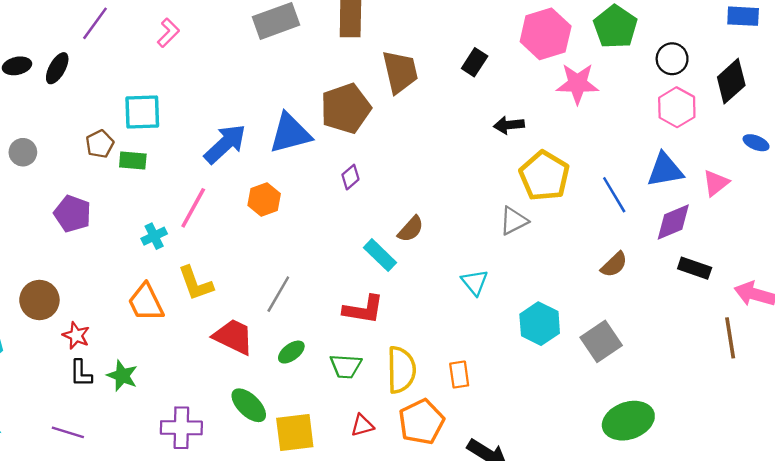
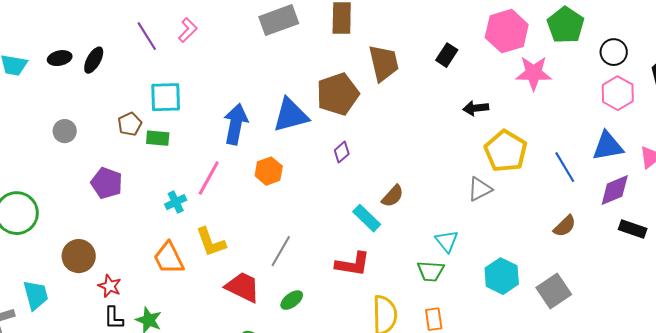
purple line: (95, 23) -> (147, 36), moved, turned -68
blue arrow: (225, 144) -> (236, 124), turned -36
green trapezoid: (346, 366) -> (431, 271), moved

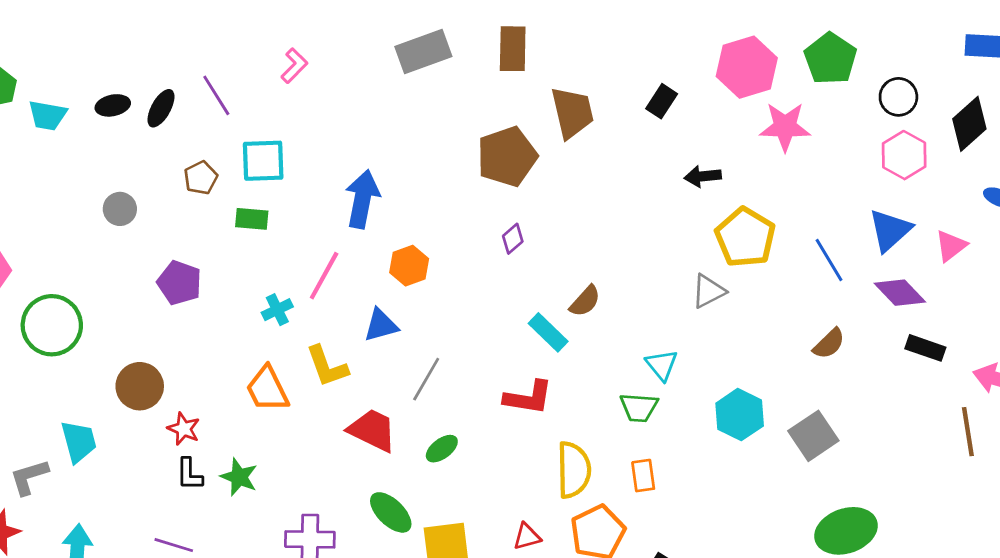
purple line: (147, 36) -> (216, 95), moved
blue triangle: (291, 115) -> (381, 325), moved, size x0.7
brown pentagon: (130, 124) -> (201, 178), moved
blue triangle: (608, 146) -> (890, 230), turned -32
purple diamond: (615, 190) -> (900, 293), turned 69

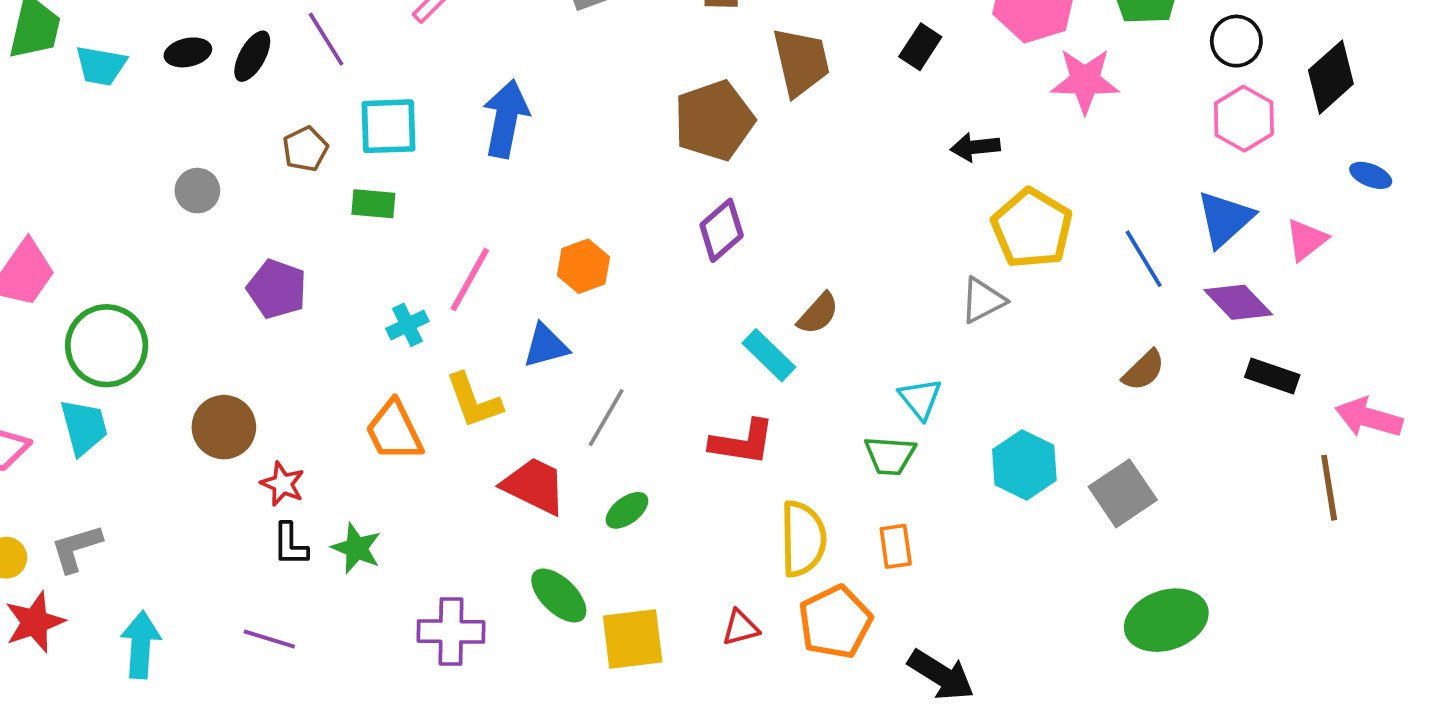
blue arrow: (362, 199) -> (506, 119), moved
purple diamond: (513, 239) -> (722, 230), size x1.5
cyan trapezoid: (79, 442) -> (84, 427), moved

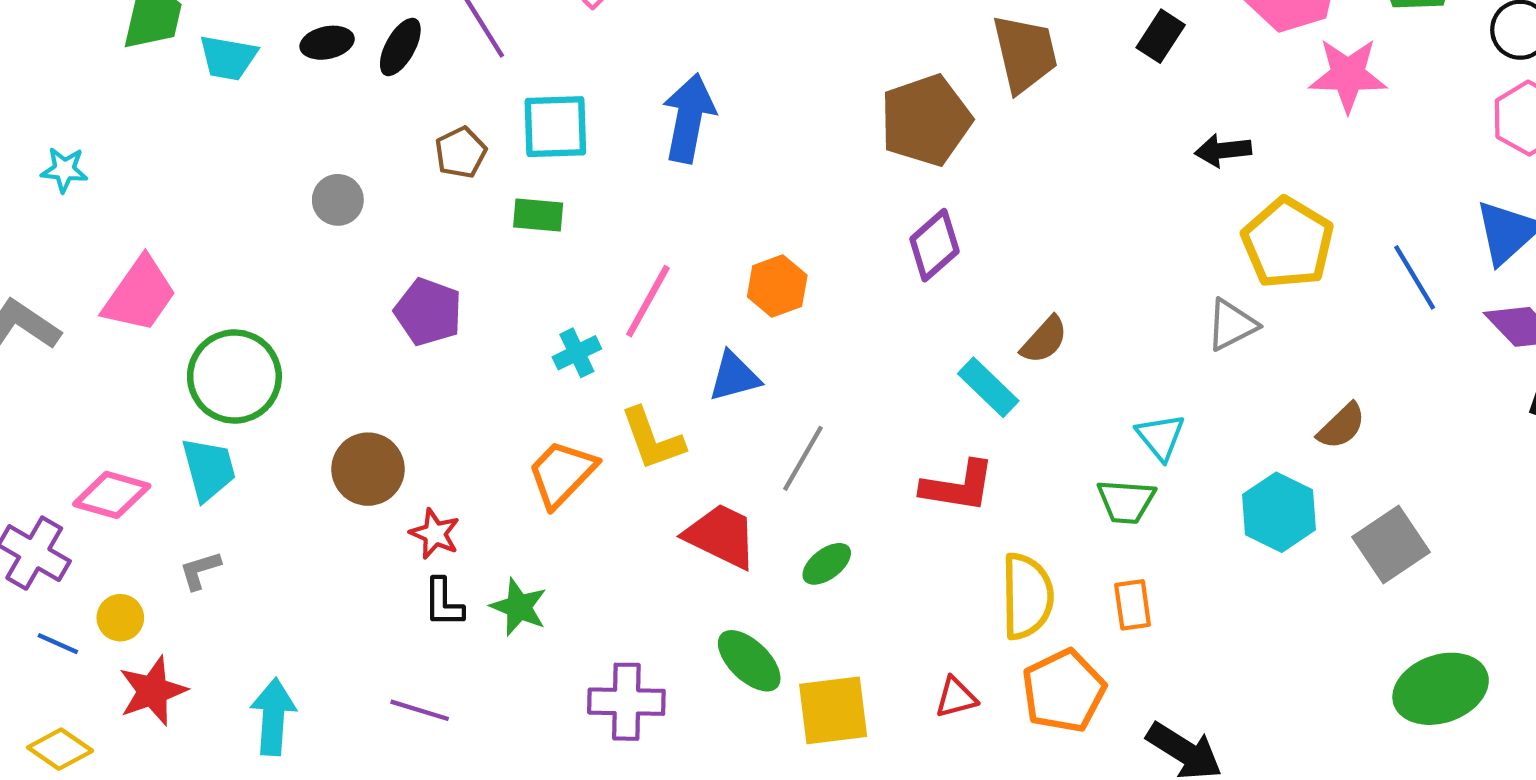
brown semicircle: (1144, 370) -> (1341, 426), moved
orange trapezoid: (394, 431) -> (562, 473), turned 70
gray L-shape: (76, 548) -> (200, 570), moved, size x0.7

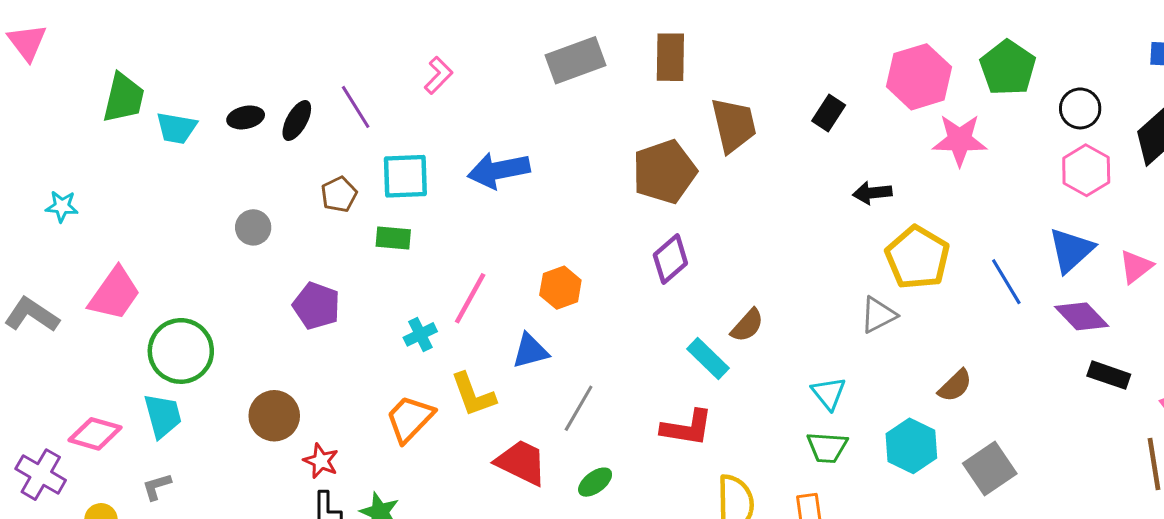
blue arrow: (689, 118) -> (499, 170), turned -112
green trapezoid: (1126, 501) -> (827, 447), moved

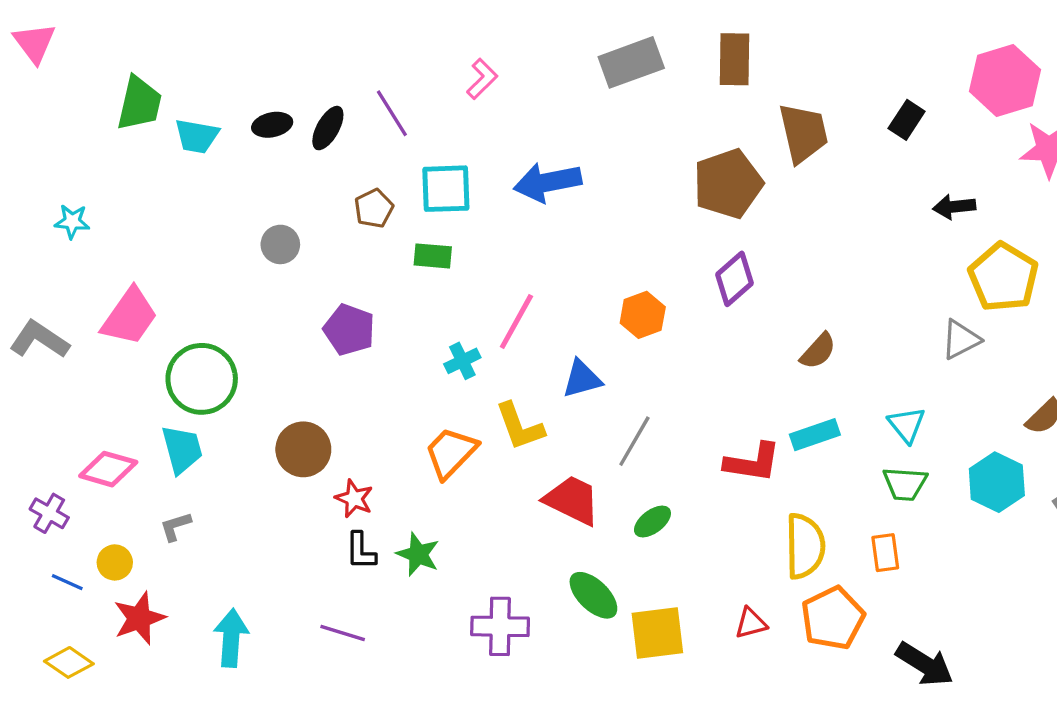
orange hexagon: (560, 288) -> (643, 315), moved
cyan rectangle: (708, 359) -> (815, 435), moved, turned -63
purple cross: (41, 475) -> (49, 513), size x0.7

